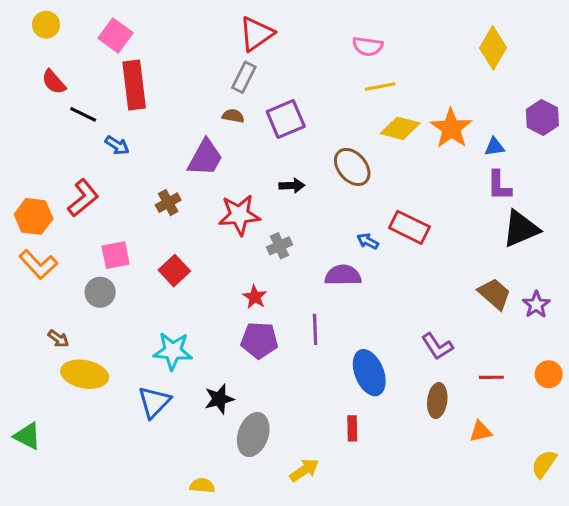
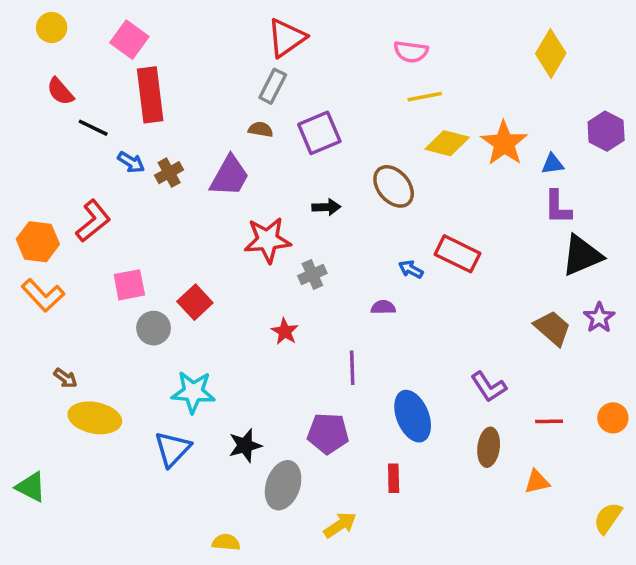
brown cross: (168, 203) -> (169, 173), moved
purple semicircle: (343, 275) -> (383, 307), size x0.6
gray circle: (100, 292) -> (154, 328), moved
purple star: (536, 305) -> (599, 318), moved
purple pentagon: (259, 340) -> (328, 433), moved

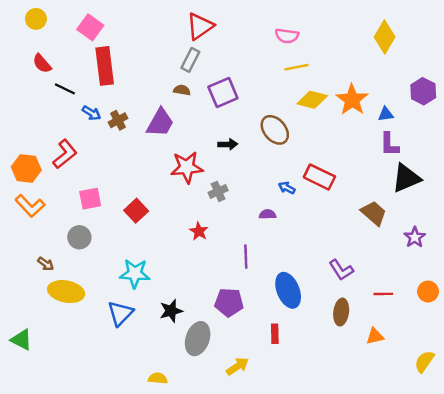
purple star: (599, 318) -> (415, 237), moved
gray circle: (154, 328) -> (79, 237), moved
brown trapezoid: (553, 328) -> (374, 213), moved

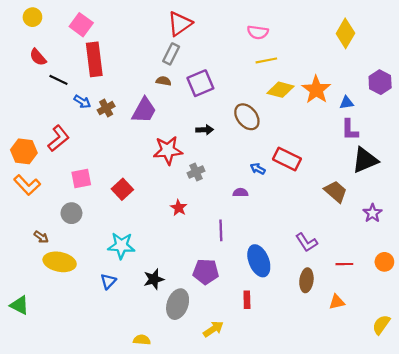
blue triangle: (120, 313) -> (108, 281), size x0.7

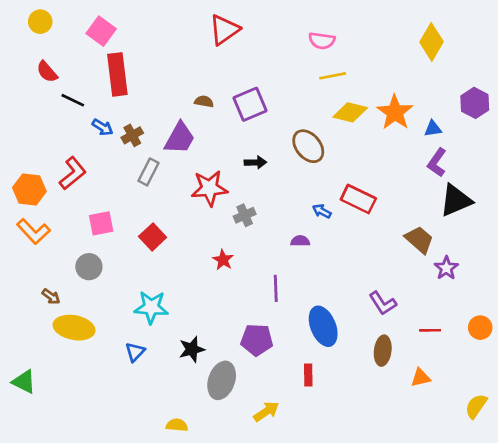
gray rectangle: (171, 54) -> (149, 172), moved
purple L-shape: (350, 130) -> (437, 162), turned 35
purple star: (373, 213) -> (446, 268), moved

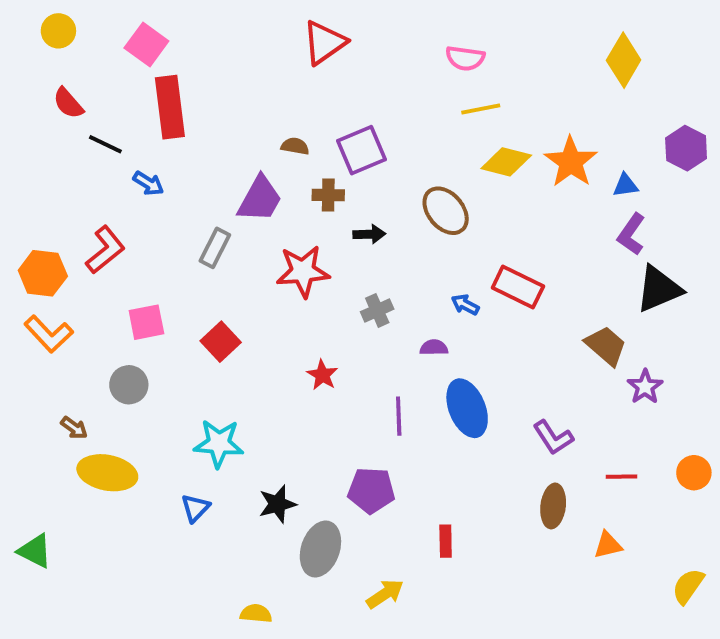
brown cross: (132, 135) -> (328, 195), moved, turned 30
gray cross: (245, 215) -> (377, 310), moved
blue ellipse: (323, 326) -> (467, 408), moved

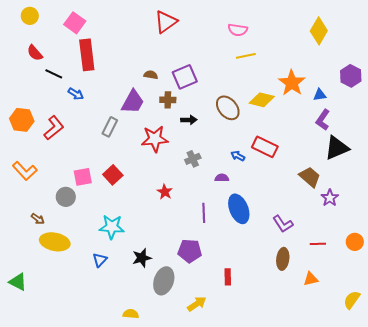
yellow diamond: (506, 162) -> (262, 100), moved
orange hexagon: (43, 273) -> (22, 120), moved
pink square: (146, 322) -> (83, 177), moved

